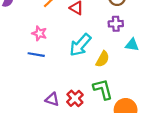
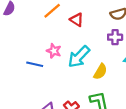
pink star: (39, 33) -> (54, 51), moved

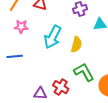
pink star: (54, 51) -> (21, 27), moved

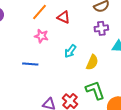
cyan arrow: (53, 37) -> (70, 51), size x0.6

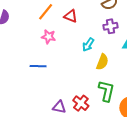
cyan arrow: (70, 51) -> (88, 45), moved
green L-shape: (95, 90) -> (106, 91), turned 35

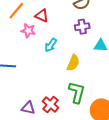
pink star: (49, 37) -> (28, 31), moved
cyan arrow: (88, 45) -> (51, 45), moved

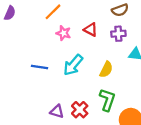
red triangle: (42, 16) -> (91, 30), moved
cyan arrow: (51, 45) -> (73, 65), moved, size x1.5

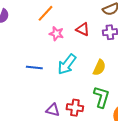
red cross: (80, 110) -> (75, 108), turned -35

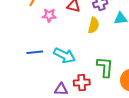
cyan arrow: (67, 64) -> (64, 55), moved, turned -90
yellow semicircle: (99, 68) -> (94, 25), moved

